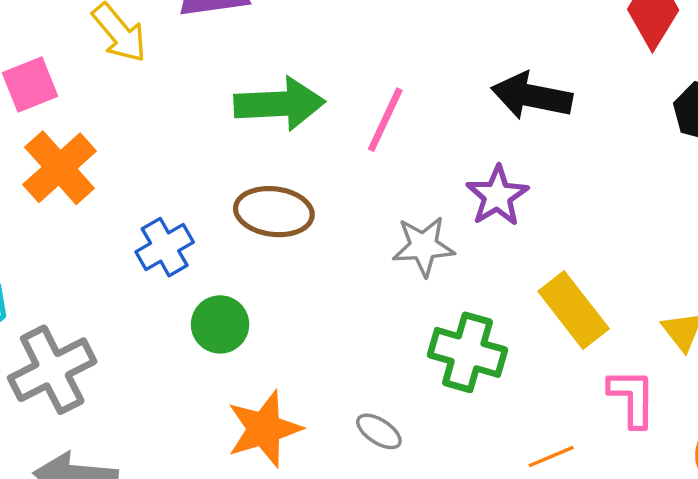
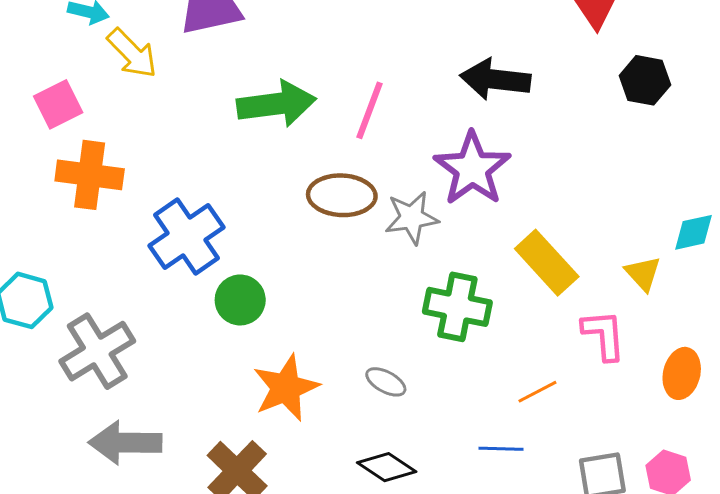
orange cross: (60, 168) -> (90, 175), turned -36
purple star: (497, 196) -> (472, 169), size x1.4
brown ellipse: (274, 212) -> (342, 195), moved
blue cross: (165, 247) -> (186, 236), size x1.5

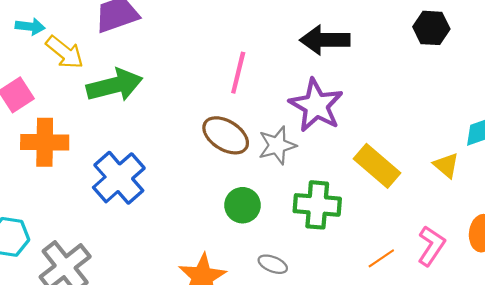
green arrow: (276, 104) -> (115, 85), moved
brown ellipse: (342, 195) -> (226, 135), turned 36
green circle: (240, 300) -> (243, 205), moved
pink L-shape: (604, 335) -> (431, 246), moved, turned 45

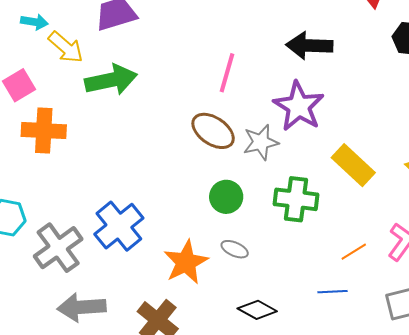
blue cross: (119, 178) -> (119, 226), moved
gray ellipse: (273, 264) -> (235, 249), moved

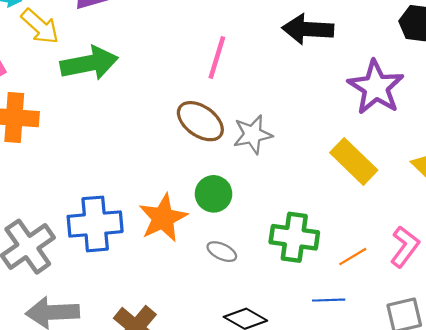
purple star: (299, 106) -> (376, 87), moved
green cross: (296, 199) -> (294, 237), moved
blue cross: (119, 226) -> (95, 224), turned 33
orange star: (186, 262) -> (163, 218), moved

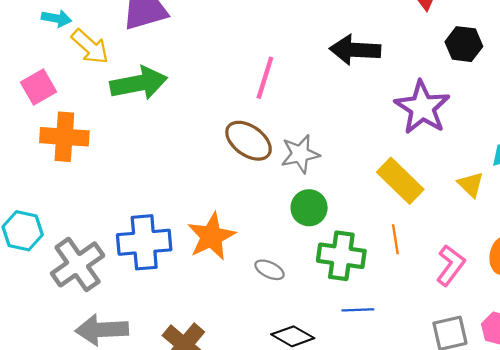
green circle: (214, 194) -> (309, 208), moved
orange line: (353, 257) -> (395, 239), moved, turned -68
blue line: (329, 300) -> (358, 310), moved

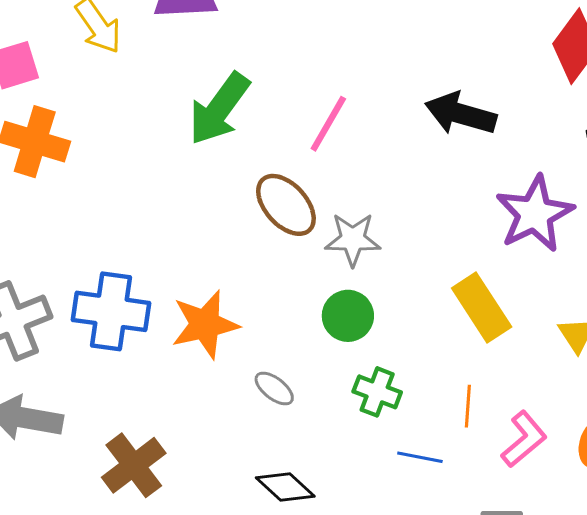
green arrow: (139, 83) -> (219, 109), moved, turned 124
orange line: (395, 239) -> (468, 406), moved
green cross: (341, 256) -> (377, 392), size x0.7
blue line: (358, 310) -> (420, 457), moved

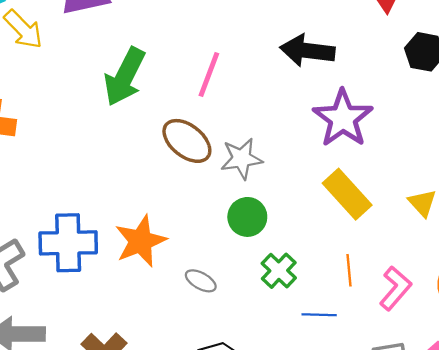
purple star: (535, 214) -> (343, 118), moved
green cross: (377, 392) -> (279, 271), turned 32

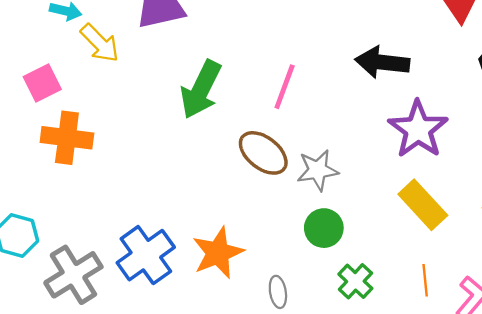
blue cross: (68, 243) -> (146, 255), turned -34
gray ellipse: (201, 281) -> (278, 292), turned 52

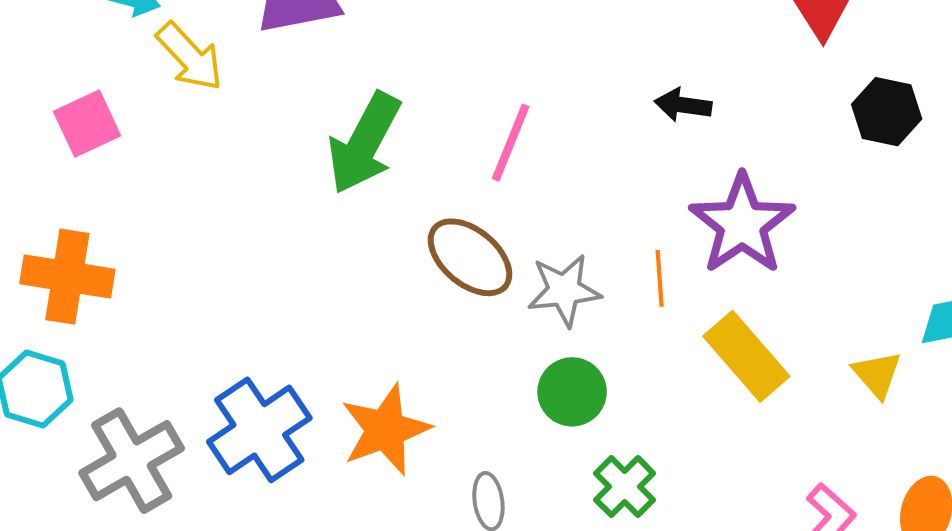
black arrow: (382, 62) -> (683, 105), size x0.6
orange cross: (67, 138) -> (67, 277), moved
orange line: (425, 280) -> (660, 278), moved

